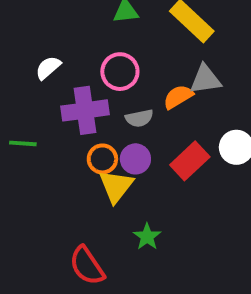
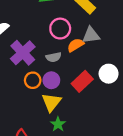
pink circle: (120, 72) -> (60, 29), moved
purple cross: (85, 110) -> (23, 53), turned -35
yellow triangle: (116, 186) -> (51, 102), moved

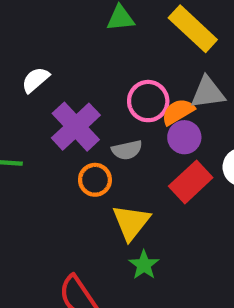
pink circle: (60, 29) -> (148, 101), moved
gray semicircle: (54, 57) -> (127, 150), moved
purple circle: (51, 80) -> (184, 137), moved

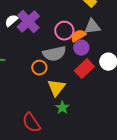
purple cross: (76, 127) -> (28, 22), moved
gray semicircle: (127, 150) -> (54, 54), size x1.6

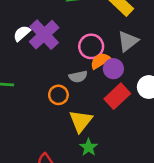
gray triangle: (92, 27) -> (128, 41), turned -30
orange semicircle: (78, 36) -> (100, 61), moved
gray semicircle: (54, 54) -> (78, 77), size x0.6

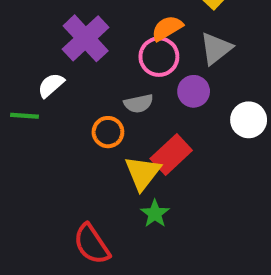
white semicircle: (22, 33) -> (51, 85), moved
orange semicircle: (100, 61) -> (167, 28), moved
red rectangle: (117, 96) -> (171, 154), moved

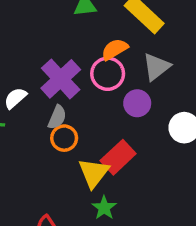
purple cross: (86, 38) -> (61, 79), moved
gray semicircle: (139, 104) -> (57, 117), moved, turned -55

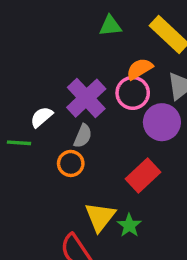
purple circle: (137, 103) -> (162, 122), size x1.4
orange circle: (64, 138) -> (71, 163), moved
yellow triangle: (94, 173) -> (100, 217), moved

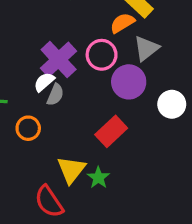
orange semicircle: (140, 69) -> (122, 23), moved
white semicircle: (41, 117) -> (44, 82), moved
orange circle: (71, 163) -> (28, 128), moved

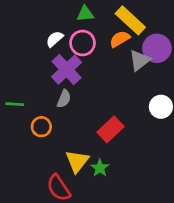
pink circle: (102, 55) -> (83, 43), moved
white semicircle: (44, 82) -> (55, 39), moved
purple circle: (129, 82) -> (157, 48), moved

